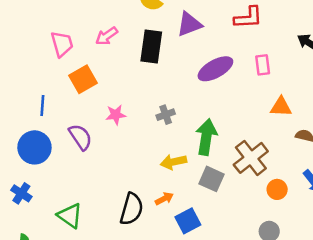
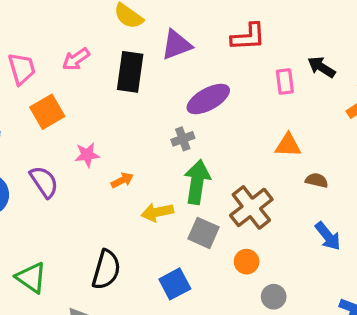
pink rectangle: (263, 65) -> (285, 81), moved
gray cross: (166, 115) -> (183, 139), moved
orange circle: (277, 189) -> (247, 262), moved
orange arrow: (164, 199) -> (122, 180), moved

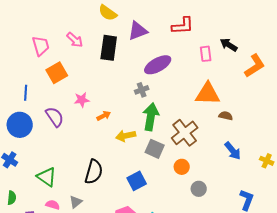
pink arrow: (76, 59) -> (75, 40), turned -102
orange triangle: (288, 145) -> (208, 94), size x1.5

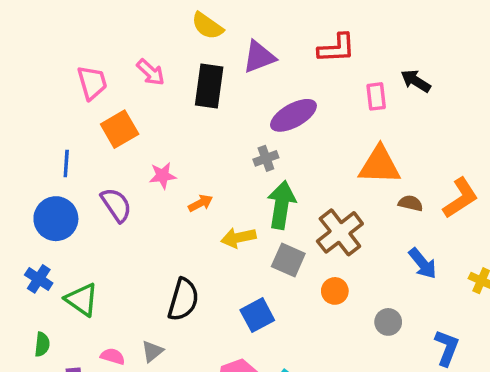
orange L-shape: (255, 66) -> (460, 198), moved
green triangle: (47, 177) -> (82, 300), moved
gray circle: (199, 189) -> (388, 322), moved

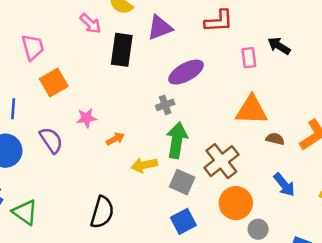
pink arrow: (151, 72) -> (90, 24), moved
orange circle: (335, 291) -> (236, 203), moved, size x1.6
blue square: (257, 315) -> (183, 221), moved

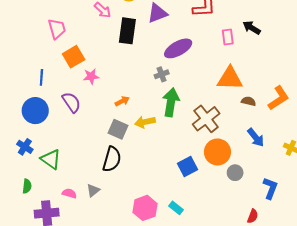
pink star: (86, 118) -> (91, 76), moved
gray square: (182, 182) -> (118, 129), moved
blue square: (183, 221) -> (187, 166), moved

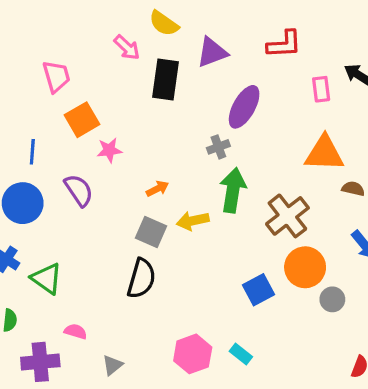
purple ellipse: (178, 48) -> (244, 107), turned -32
gray triangle: (93, 190) -> (112, 365), moved

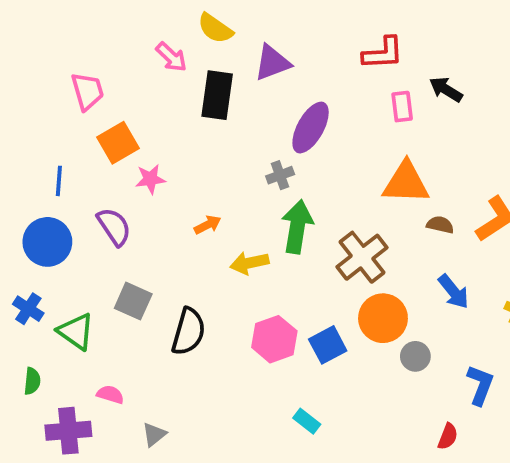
red L-shape: (284, 44) -> (383, 53), moved
gray square: (151, 232) -> (133, 301), moved
pink hexagon: (193, 354) -> (274, 339), moved

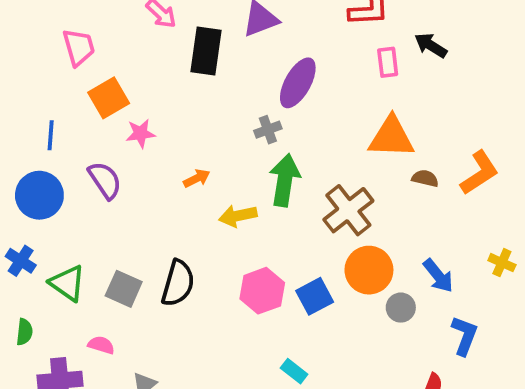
blue arrow: (454, 292) -> (438, 276), moved
gray square: (133, 301) -> (124, 289), moved

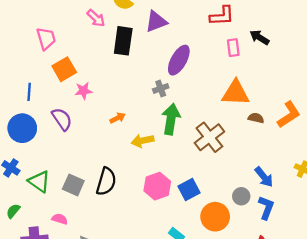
orange circle: (369, 270) -> (215, 217), moved
green semicircle: (24, 332) -> (13, 211), turned -147
blue L-shape: (464, 336) -> (266, 208), moved

